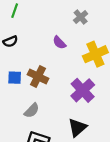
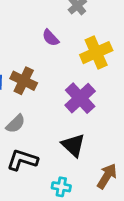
black triangle: (77, 128) -> (73, 145), turned -36

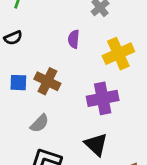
purple semicircle: (51, 38) -> (74, 39), turned 48
purple cross: (80, 98) -> (103, 98), turned 32

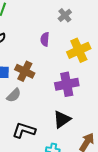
gray semicircle: (39, 123) -> (14, 95), moved
black triangle: (96, 144) -> (62, 119), turned 42

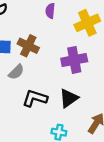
black L-shape: (24, 130) -> (35, 98), moved

